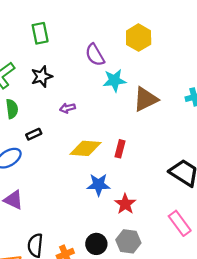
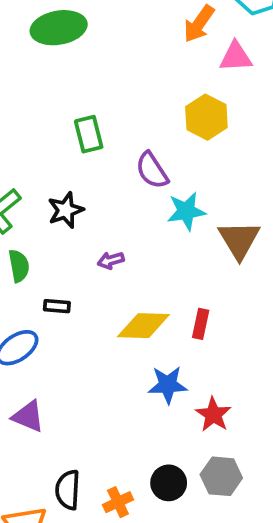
green rectangle: (40, 33) -> (89, 134), moved
yellow hexagon: (139, 38) -> (206, 117), moved
brown triangle: (146, 99) -> (239, 240), turned -32
black rectangle: (34, 134) -> (57, 306), turned 32

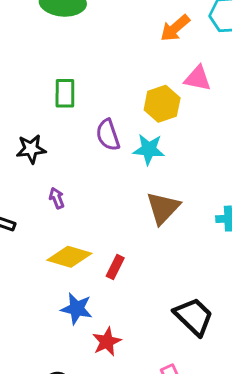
pink triangle: (236, 57) -> (198, 78), moved
cyan star: (186, 211) -> (149, 149), moved
purple arrow: (111, 260) -> (57, 198), turned 70

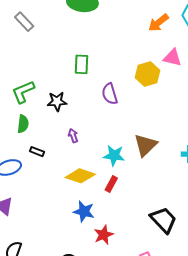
cyan star: (149, 149) -> (114, 155), moved

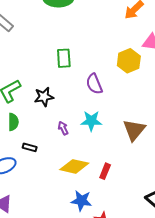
cyan star: (114, 155) -> (91, 121), moved

